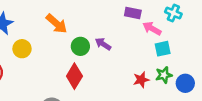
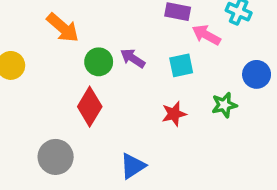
cyan square: (163, 49) -> (181, 65), moved
red star: (141, 80) -> (174, 114), moved
blue circle: (185, 83) -> (257, 74), moved

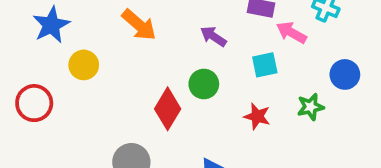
purple arrow: (133, 58) -> (213, 36), moved
green circle: (99, 62) -> (204, 84), moved
red star: (174, 114) -> (257, 116), turned 30

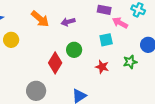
purple arrow: (213, 36) -> (68, 22), moved, turned -48

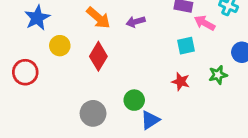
green circle: (74, 50) -> (134, 100), moved
red diamond: (55, 63) -> (98, 56), moved

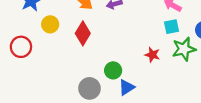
cyan square: (186, 46) -> (172, 27), moved
green star: (218, 75) -> (184, 49), size x1.5
gray circle: (93, 113) -> (89, 88), moved

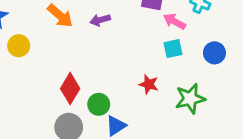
red diamond: (83, 33) -> (70, 89), moved
green star: (184, 49) -> (190, 99), moved

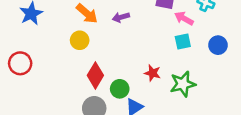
yellow circle: (19, 46) -> (80, 40), moved
red star: (149, 84) -> (152, 73), moved
green star: (190, 99) -> (183, 84), moved

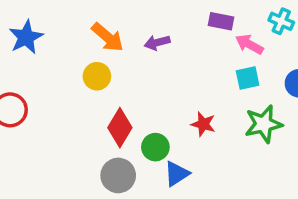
green star: (183, 84) -> (264, 124), moved

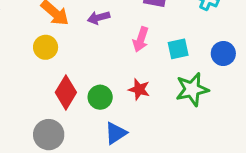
pink arrow: (249, 44) -> (141, 39), moved, turned -100
green circle: (155, 147) -> (100, 97), moved
gray circle: (118, 175) -> (49, 135), moved

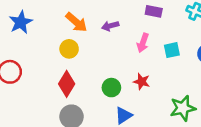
green star: (192, 89) -> (183, 108), moved
red diamond: (66, 92) -> (67, 84), moved

